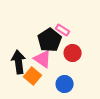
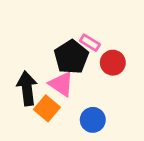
red circle: (73, 53) -> (113, 63), moved

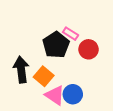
pink triangle: (61, 84) -> (55, 95), moved
orange square: (47, 108) -> (44, 76), moved

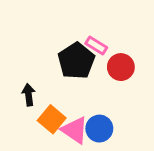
black arrow: (21, 70) -> (29, 95), size x0.6
orange square: (44, 76) -> (52, 119), moved

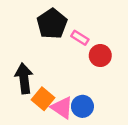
black pentagon: (76, 61) -> (52, 24), moved
black arrow: (29, 95) -> (24, 78), size x1.6

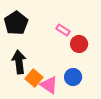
black pentagon: (52, 24) -> (16, 23), moved
blue circle: (82, 106) -> (73, 77), moved

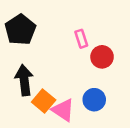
pink rectangle: (63, 30) -> (81, 39), turned 40

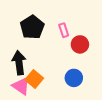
black pentagon: (20, 30) -> (32, 27), moved
pink triangle: (63, 110) -> (21, 86), moved

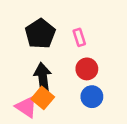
red circle: (80, 44) -> (87, 69), moved
black arrow: (19, 63) -> (43, 78), moved

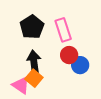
pink rectangle: (79, 37) -> (63, 30), size x1.6
blue circle: (92, 97) -> (80, 65), moved

